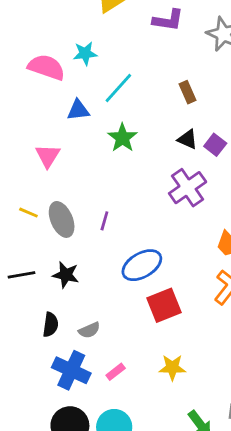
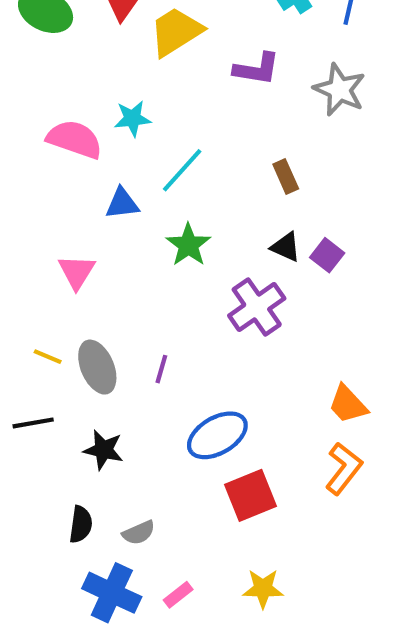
purple cross: (188, 188) -> (257, 307), moved
black line: (21, 275) -> (33, 423), moved

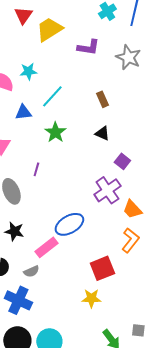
purple square: (327, 255) -> (122, 161), moved
purple cross: (257, 307) -> (107, 190), moved
purple line: (161, 369) -> (36, 169), moved
red square: (251, 495) -> (102, 268), moved
pink rectangle: (178, 595) -> (46, 247), moved, size x1.6

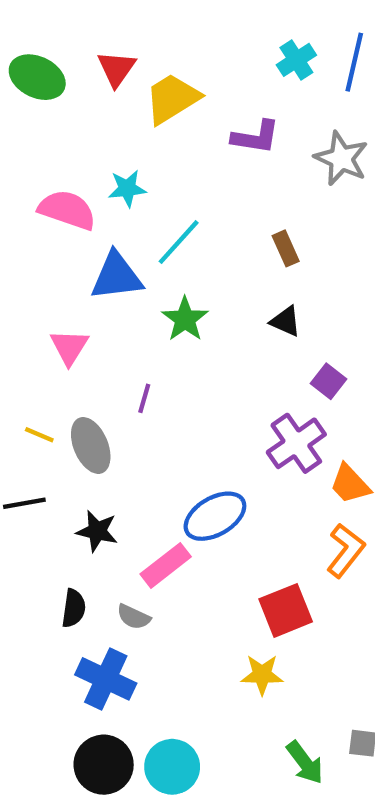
blue triangle: (23, 112) -> (116, 276), size x1.5
gray semicircle: (31, 271) -> (134, 617), turned 49

